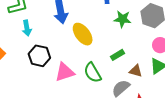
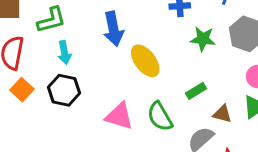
black hexagon: (39, 56) -> (64, 90), moved
pink triangle: (65, 72) -> (119, 116), turned 35

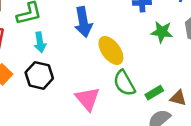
green rectangle: (196, 91) -> (154, 93), moved
pink triangle: (119, 116) -> (88, 99), turned 32
green semicircle: (160, 117) -> (124, 83), moved

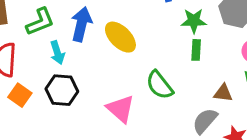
blue arrow: (83, 22) -> (81, 24), moved, turned -148
yellow ellipse: (111, 50) -> (120, 37), moved
green rectangle: (154, 93) -> (196, 50), moved, turned -48

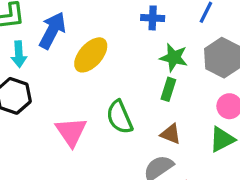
yellow ellipse: (120, 37) -> (91, 55), turned 72
brown triangle: (223, 93) -> (171, 134), moved

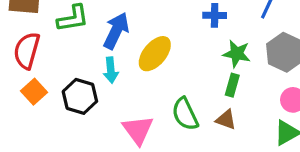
cyan arrow: (19, 54) -> (111, 70), moved
brown triangle: (171, 134) -> (226, 120), moved

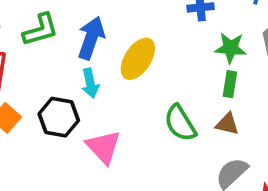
pink triangle: (138, 130) -> (104, 147), moved

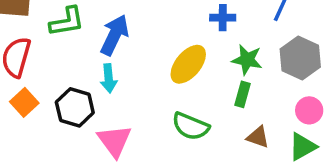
yellow ellipse: (138, 59) -> (188, 64), moved
green semicircle: (180, 123) -> (191, 126), turned -42
brown triangle: (227, 124) -> (258, 137), moved

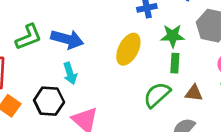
blue arrow: (114, 35) -> (67, 39), turned 92
green semicircle: (191, 126) -> (157, 95), moved, turned 128

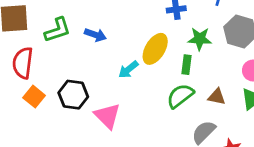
blue arrow: (67, 39) -> (95, 35), size x0.7
green rectangle: (175, 63) -> (186, 65), moved
cyan arrow: (70, 73) -> (128, 70), moved, turned 65

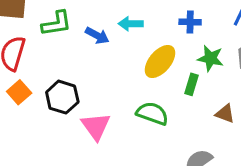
cyan arrow: (128, 70) -> (131, 24), moved, turned 30
green semicircle: (180, 96) -> (152, 113), moved, turned 48
brown triangle: (217, 97) -> (225, 114), moved

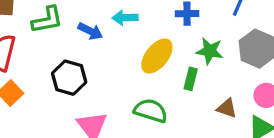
black hexagon: (62, 97) -> (69, 78), moved

